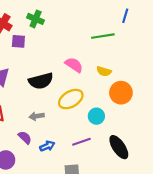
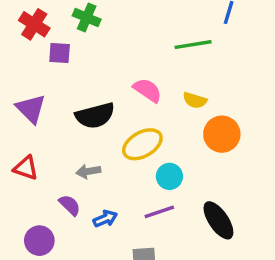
cyan circle: (96, 116) -> (169, 176), moved

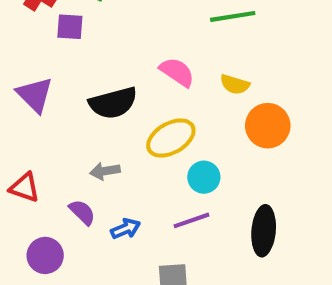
red triangle: (26, 168) -> (25, 187), moved
black ellipse: (218, 220) -> (264, 231), turned 39

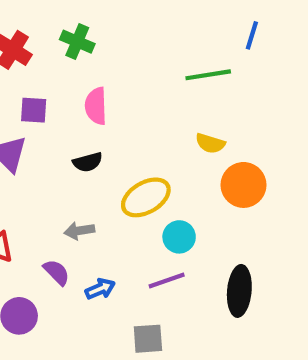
purple square: (70, 27) -> (34, 110), moved
pink semicircle: (177, 72) -> (96, 106), moved, turned -126
black semicircle: (113, 103) -> (88, 162), size x0.6

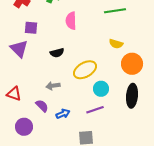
pink semicircle: (96, 106) -> (71, 21), moved
black ellipse: (239, 291) -> (132, 96), moved

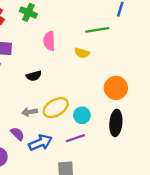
yellow semicircle: (116, 44) -> (82, 53), moved
yellow ellipse: (85, 70) -> (56, 108), moved
blue arrow: (63, 114) -> (40, 143), size x1.5

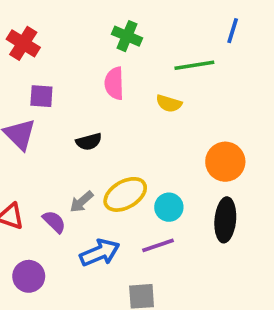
green cross: (28, 12) -> (127, 36), moved
gray arrow: (29, 112) -> (82, 202), turned -32
purple semicircle: (17, 134) -> (54, 222), moved

